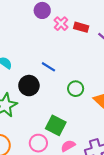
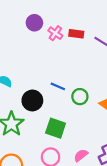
blue line: (48, 67) -> (58, 86), moved
green square: (56, 125) -> (56, 128), moved

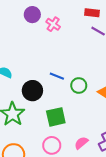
red rectangle: (76, 34) -> (92, 13), moved
green square: (56, 128) -> (56, 117), turned -30

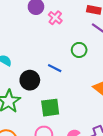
green circle: (79, 85) -> (79, 50), moved

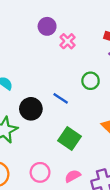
green square: (50, 108) -> (69, 138), moved, turned 36

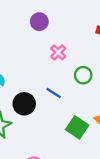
pink cross: (68, 41) -> (58, 52), moved
green square: (69, 138) -> (77, 127), moved

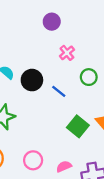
black circle: (24, 104) -> (32, 80), moved

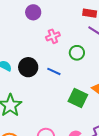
pink cross: (67, 53) -> (53, 36), turned 32

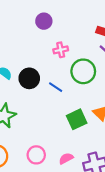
green circle: (77, 53) -> (83, 71), size x1.5
green square: (78, 98) -> (77, 119), turned 30

